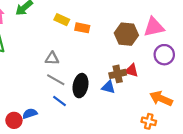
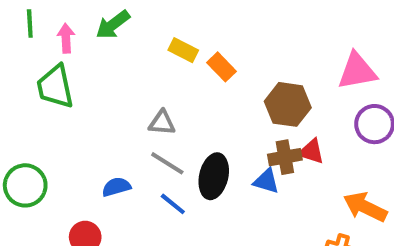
orange rectangle: (82, 28) -> (221, 67), turned 32
brown hexagon: (126, 34) -> (288, 104), moved
blue semicircle: (30, 114) -> (116, 187), moved

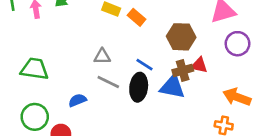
green trapezoid: (55, 87) -> (35, 69), moved, turned 116
blue triangle: (266, 181) -> (172, 87), size x1.5
green circle: (25, 185) -> (35, 117), moved
blue line: (173, 204) -> (145, 65), moved

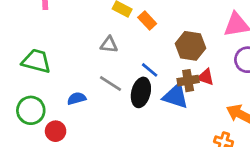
gray triangle: (102, 57) -> (109, 45), moved

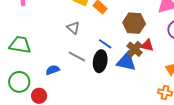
gray triangle: (109, 45) -> (73, 28), turned 40
brown cross: (188, 81) -> (135, 49), turned -35

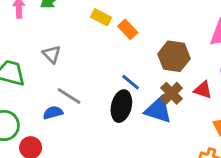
gray triangle: (73, 28) -> (52, 54), moved
red triangle: (147, 45) -> (203, 90), moved
gray line: (77, 57) -> (69, 96), moved

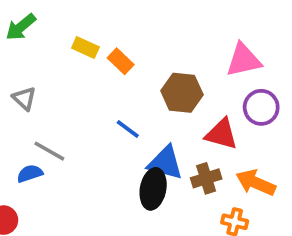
red triangle: (203, 90) -> (221, 134), size x1.4
brown cross: (172, 93) -> (206, 178), moved, turned 30
black ellipse: (121, 106) -> (153, 189), moved

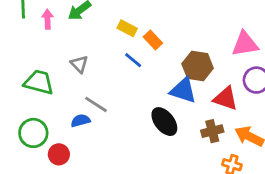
blue line: (128, 129) -> (133, 60), moved
blue triangle: (165, 163) -> (183, 90), moved
black ellipse: (153, 189) -> (164, 122), moved, turned -52

